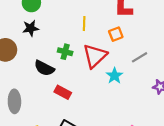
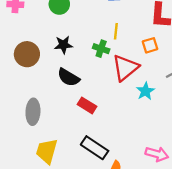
black star: (31, 28) -> (63, 45), moved
green cross: (65, 52) -> (101, 49), moved

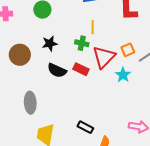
orange square: (150, 45) -> (128, 50), moved
red rectangle: (87, 105) -> (81, 69), moved
black rectangle: (95, 148) -> (85, 127), size x0.7

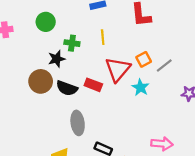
green cross: (82, 43) -> (72, 43), moved
brown circle: (20, 55) -> (41, 81), moved
gray ellipse: (30, 103) -> (78, 123), moved

